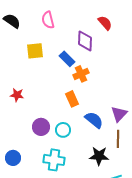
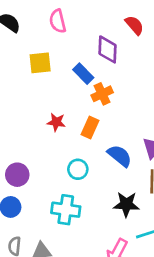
red star: (17, 95) -> (56, 122), moved
orange rectangle: (72, 99) -> (90, 128), turned 49
purple circle: (41, 127) -> (17, 175), moved

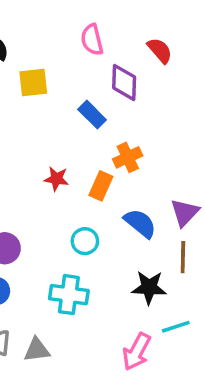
pink semicircle: (58, 21) -> (92, 40), moved
yellow square: (40, 63) -> (33, 82), moved
orange cross: (102, 94) -> (128, 157), moved

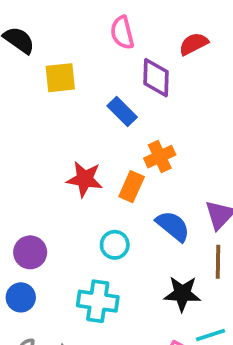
red semicircle: (160, 50) -> (194, 44), turned -76
red star: (56, 179) -> (85, 179), size x1.4

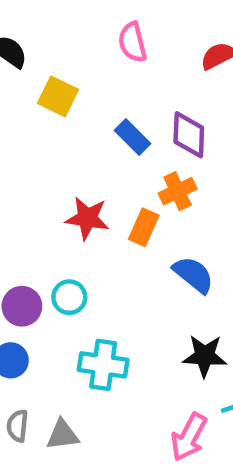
yellow square: (60, 78) -> (58, 96), turned 32
purple diamond: (156, 78) -> (189, 135), moved
cyan circle: (115, 245) -> (69, 297), moved

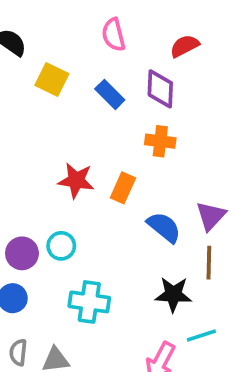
purple diamond: (189, 135) -> (160, 89), moved
blue rectangle: (132, 137) -> (110, 94), moved
orange cross: (178, 191) -> (160, 141), moved, turned 32

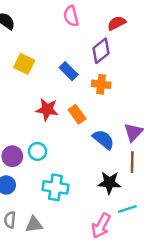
yellow square: (52, 80) -> (24, 64), moved
purple diamond: (160, 89) -> (101, 51), turned 50
blue rectangle: (110, 94) -> (69, 71), moved
orange rectangle: (123, 188) -> (77, 114), turned -60

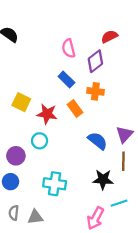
pink semicircle: (71, 16) -> (69, 48), moved
yellow square: (24, 64) -> (21, 102), moved
orange rectangle: (77, 114) -> (75, 109), moved
cyan circle: (37, 151) -> (40, 141), moved

